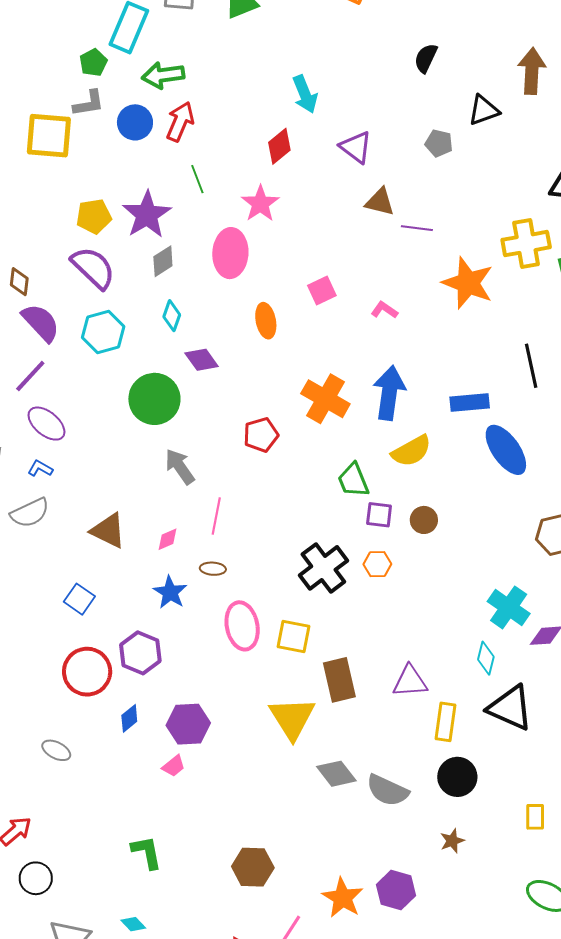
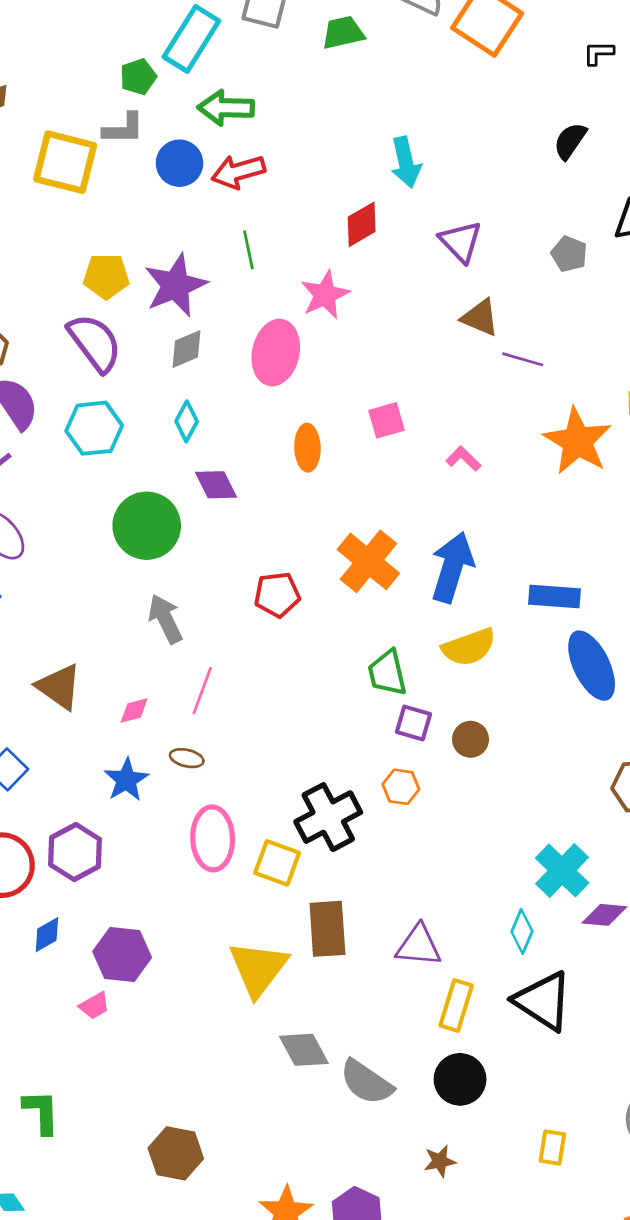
red arrow: (180, 122) -> (238, 172), turned -138
black cross: (323, 568) -> (328, 817), moved

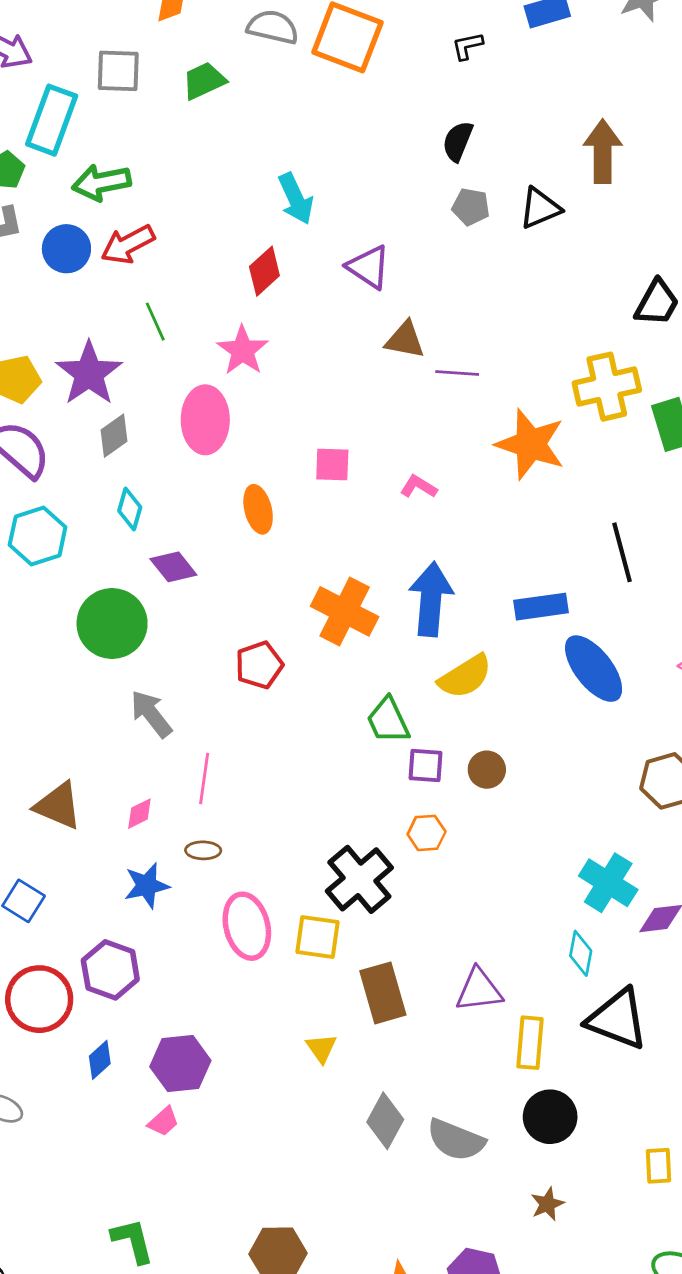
gray pentagon: (569, 254) -> (471, 207), moved
pink square: (387, 420) -> (332, 464), turned 30
blue star: (126, 780) -> (147, 886), turned 30
yellow triangle: (258, 968) -> (321, 1048), size x0.5
gray diamond: (304, 1050) -> (385, 1121), turned 69

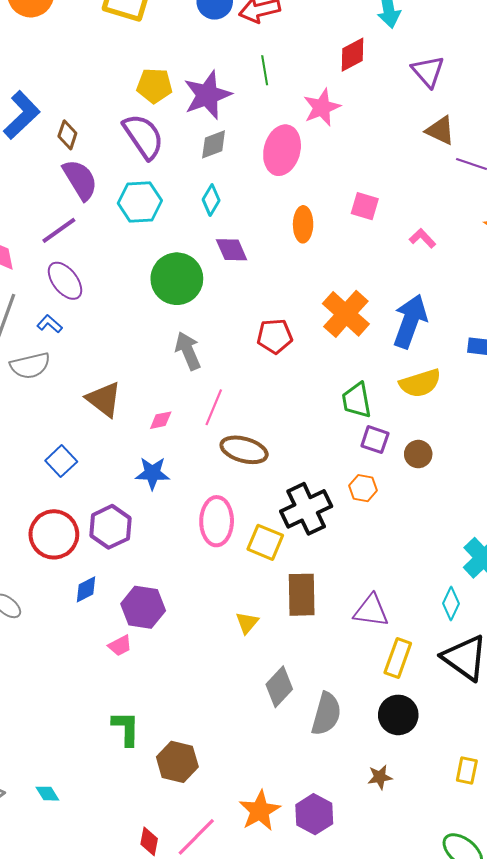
brown ellipse: (203, 850) -> (244, 450), moved, size x1.8
gray semicircle: (456, 1140) -> (326, 714), turned -111
green L-shape: (133, 1241) -> (126, 728), moved

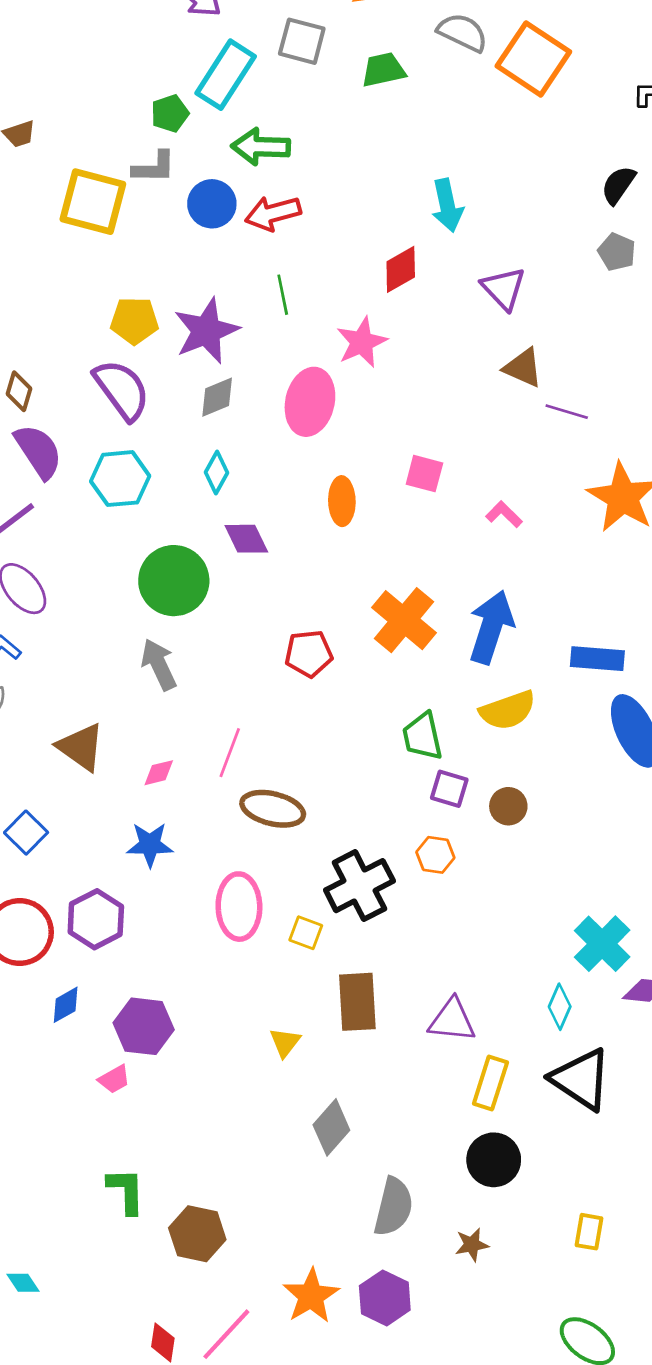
gray arrow: (188, 351) -> (159, 664), moved
yellow square: (265, 542) -> (306, 933), size x0.7
gray semicircle: (326, 714) -> (393, 1207), moved

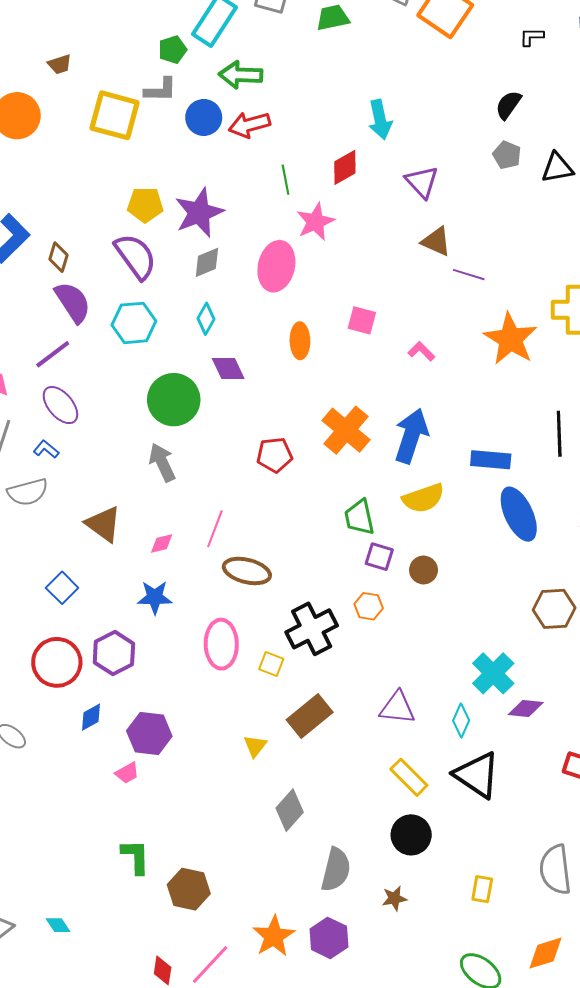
green line: (283, 295) -> (286, 180), moved
brown rectangle: (357, 1002) -> (310, 716), turned 54
purple triangle: (452, 1020) -> (397, 708), moved
yellow rectangle: (490, 1083) -> (409, 777), turned -63

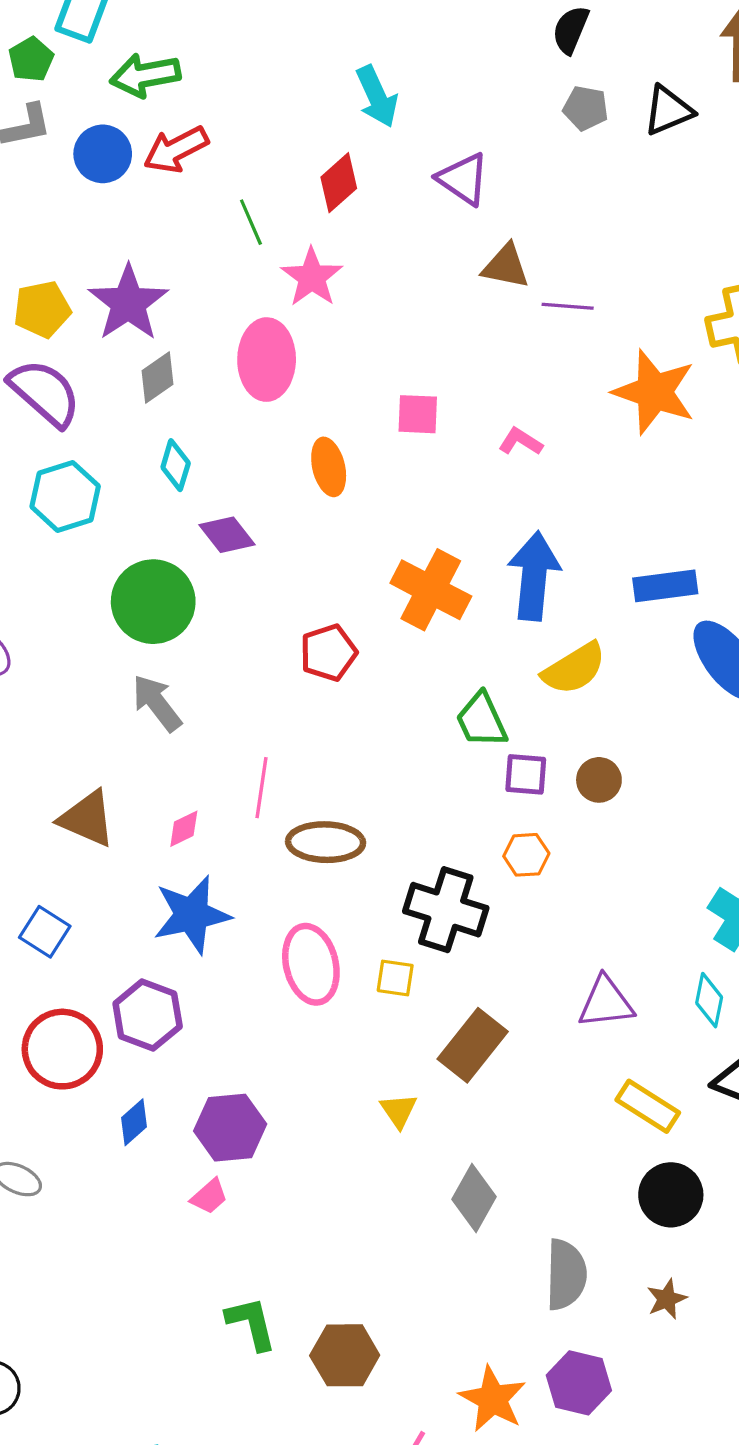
blue star: (155, 597) -> (192, 915), size x1.4
black cross: (312, 629) -> (446, 910), turned -33

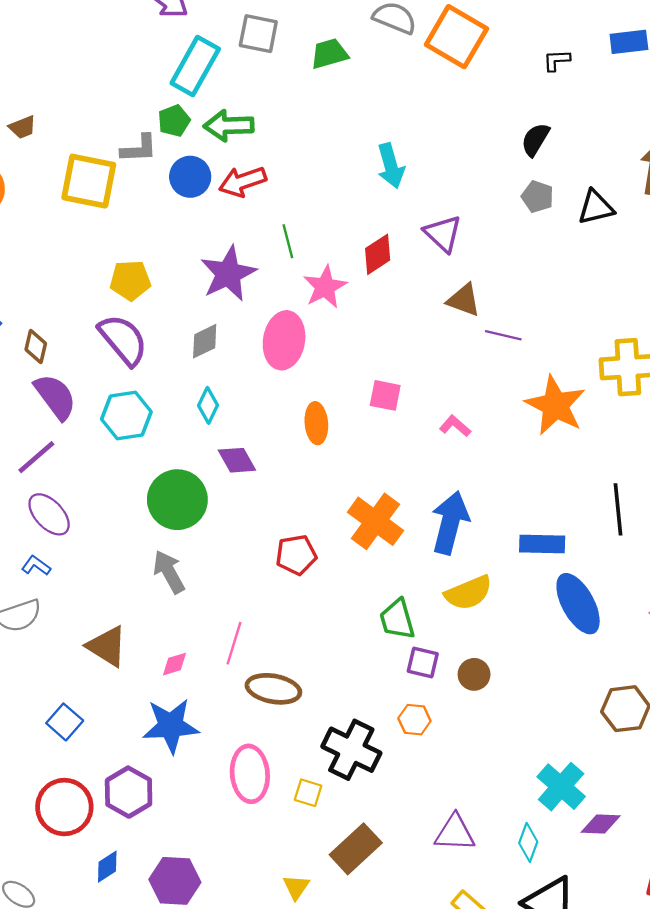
green pentagon: (31, 59) -> (174, 121), moved
red diamond: (339, 183) -> (378, 254), moved
purple star: (128, 303) -> (228, 274), moved

